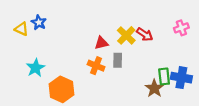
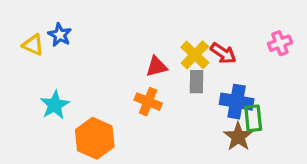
gray rectangle: (118, 60) -> (197, 82), moved
blue cross: (181, 78) -> (237, 102), moved

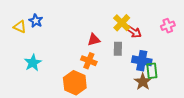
yellow cross: (195, 55) -> (122, 23), moved
orange hexagon: (95, 138) -> (75, 83), moved

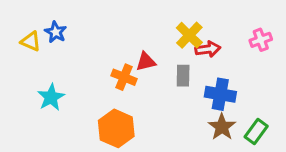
red arrow: (134, 32) -> (208, 49), turned -42
orange cross: (89, 61) -> (124, 77), moved
green rectangle: (152, 71) -> (256, 132), moved, turned 42

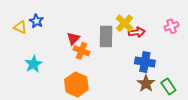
red triangle: (146, 62) -> (73, 38), moved, turned -32
gray rectangle: (183, 76) -> (106, 36), moved, size x1.5
green rectangle: (256, 132) -> (168, 87), turned -70

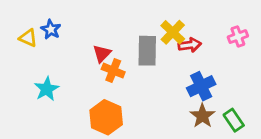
blue cross: (145, 62) -> (201, 86), turned -36

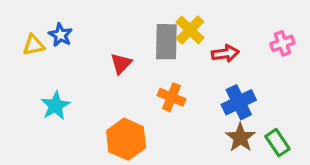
yellow cross: (173, 32) -> (190, 30), moved
yellow triangle: (28, 38) -> (34, 45), turned -36
gray rectangle: (147, 51) -> (166, 42), moved
orange cross: (113, 71) -> (171, 97), moved

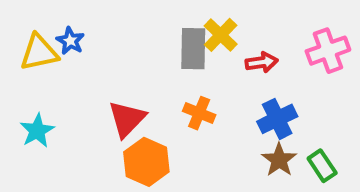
pink cross: (282, 43) -> (328, 51), size x1.5
yellow triangle: (34, 45) -> (39, 53), size x1.5
red triangle: (121, 64) -> (127, 119), moved, size x1.5
cyan star: (55, 106) -> (37, 131), moved

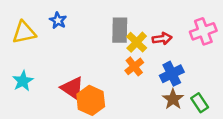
yellow cross: (221, 35) -> (137, 42), moved
blue star: (70, 41) -> (58, 20), moved
orange cross: (199, 113) -> (134, 66), moved, turned 30
red triangle: (127, 119) -> (72, 88), moved, turned -40

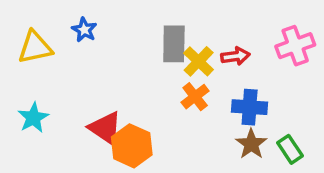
blue cross: (172, 74) -> (250, 107), turned 30

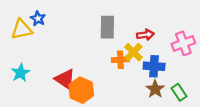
blue star: (84, 30) -> (38, 18), moved
pink cross: (295, 46) -> (183, 43), moved
yellow cross: (199, 61) -> (133, 52), moved
orange cross: (195, 97) -> (120, 60), turned 35

